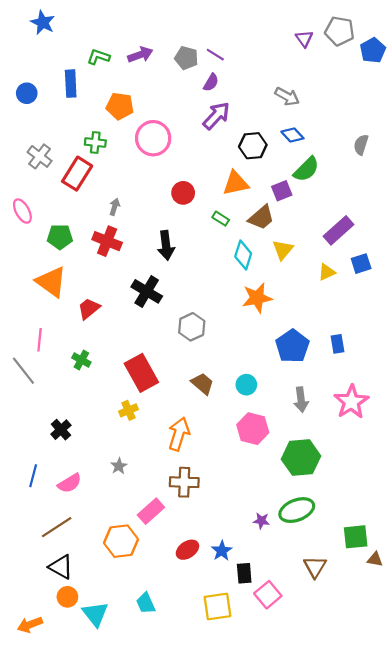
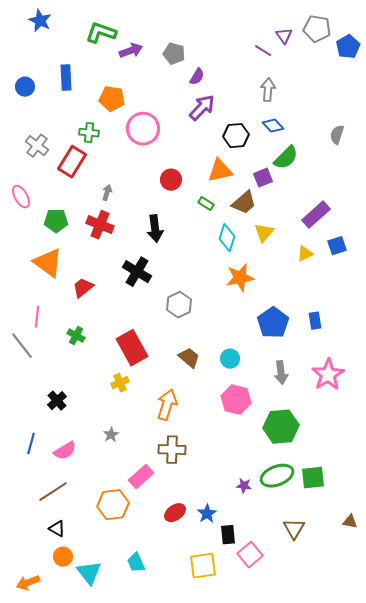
purple line: (215, 55) -> (263, 51), moved
green L-shape: (98, 57) -> (101, 33), moved, size x1.4
gray arrow: (287, 96) -> (268, 90), turned -115
green square: (356, 537) -> (313, 478), moved
black triangle: (61, 567) -> (57, 529), size x0.7

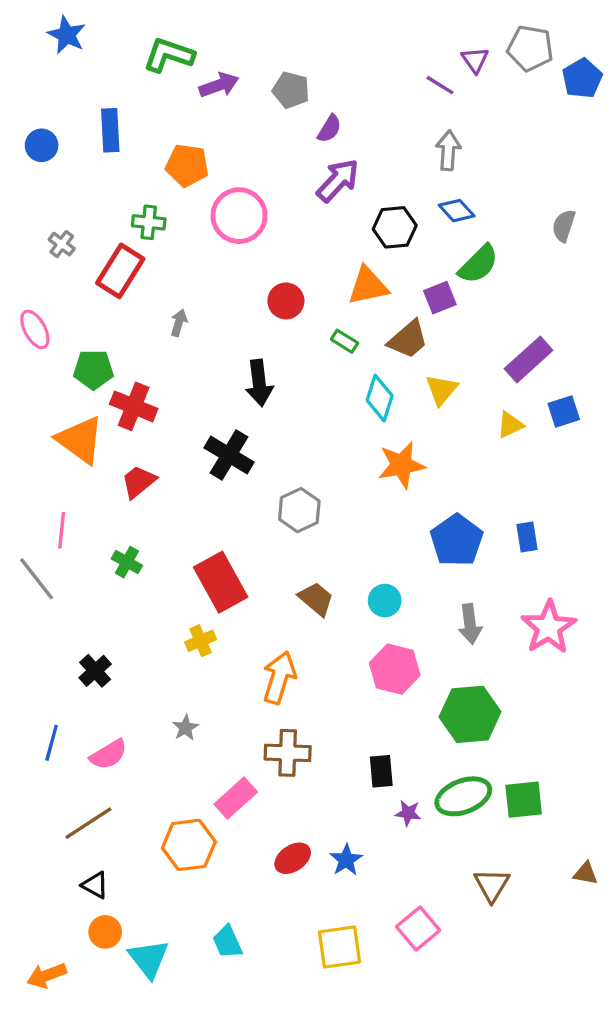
gray cross: (37, 146) -> (62, 244), size x0.7
red cross: (100, 225) -> (134, 406), moved
black rectangle: (228, 535) -> (381, 771), moved

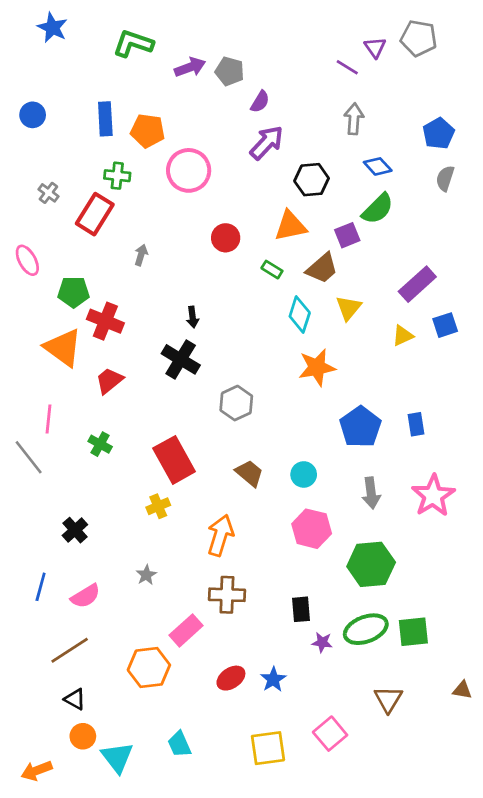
blue pentagon: (582, 78) -> (438, 133), moved
purple arrow: (219, 85) -> (190, 67), moved
blue rectangle: (110, 130) -> (105, 119), moved
blue diamond: (457, 211) -> (378, 166), moved
black arrow: (259, 383) -> (193, 317), moved, size x0.6

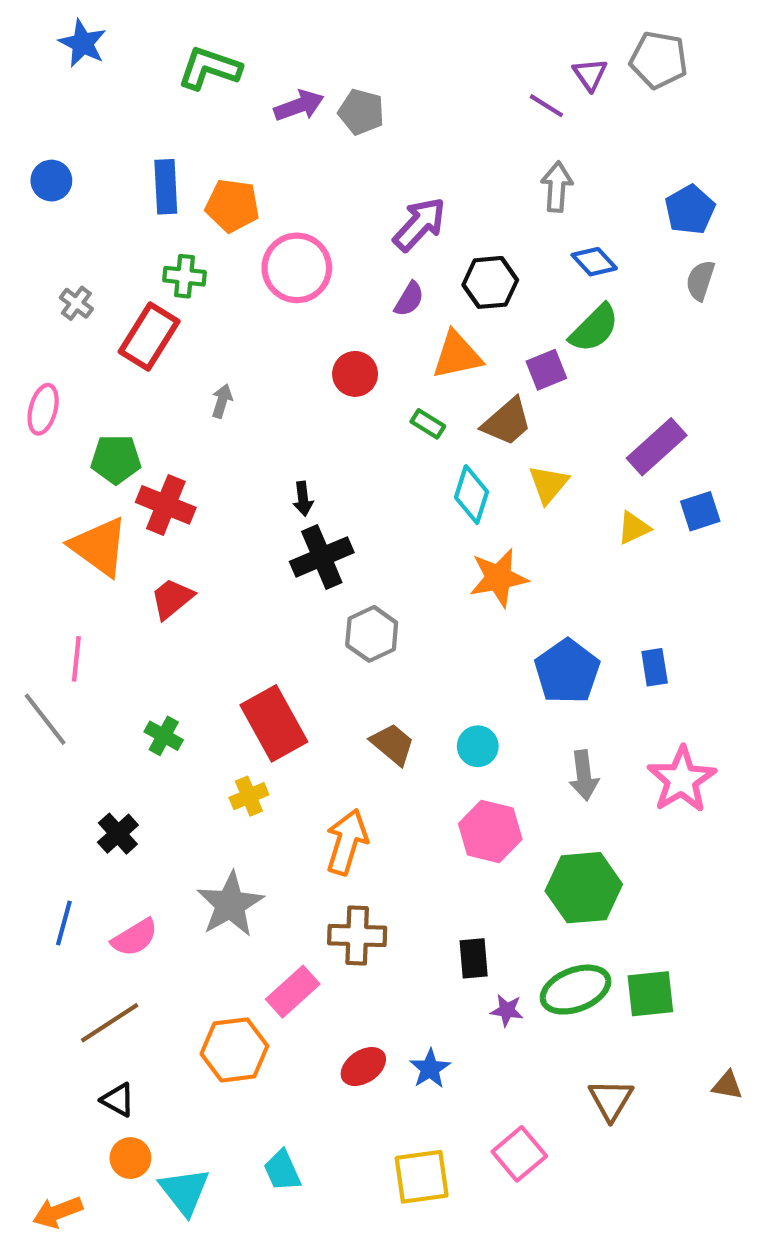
purple semicircle: (260, 102) -> (409, 299), moved
pink ellipse: (27, 260) -> (43, 409), turned 44
black cross: (181, 359) -> (322, 557), moved, turned 36
green cross: (100, 444) -> (164, 736), moved
gray star: (146, 575) -> (230, 904), size x2.0

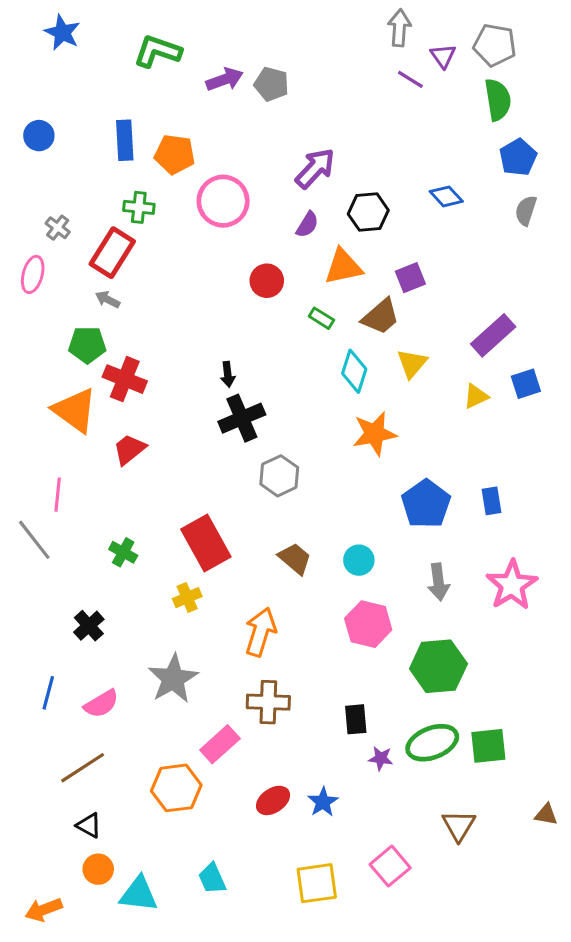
gray arrow: (557, 187) -> (399, 28), moved
green semicircle: (594, 328) -> (498, 100), moved, turned -54
gray arrow: (222, 401) -> (108, 299), moved, turned -80
pink ellipse: (43, 409) -> (33, 274), moved
cyan triangle: (184, 1191) -> (139, 894), turned -45

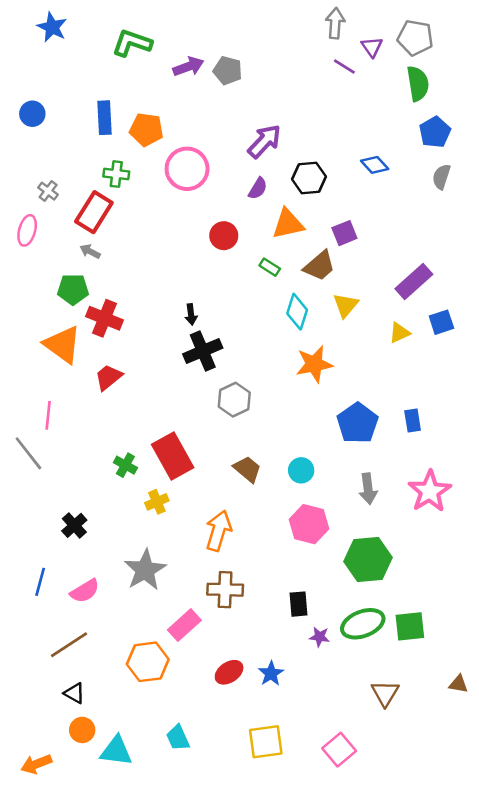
green cross: (123, 552) -> (125, 465), moved
pink square: (390, 866) -> (339, 750), moved

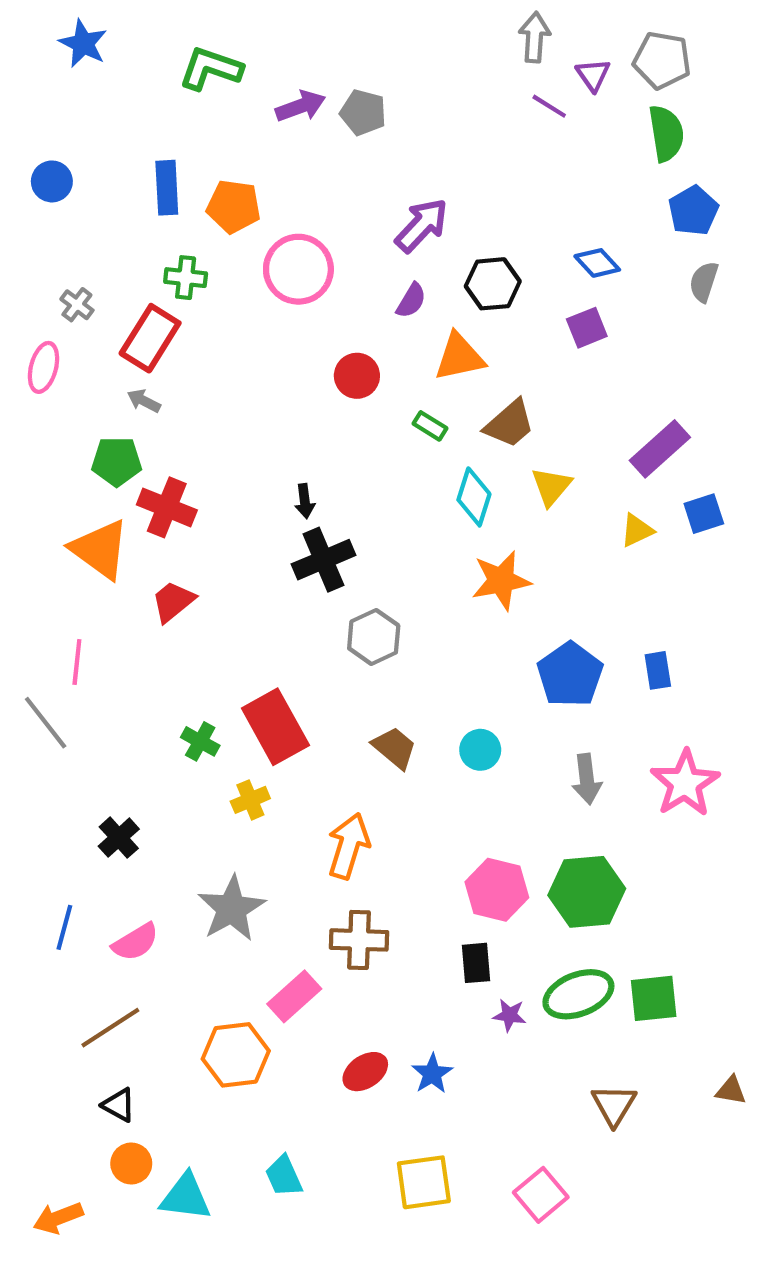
purple square: (344, 233) -> (587, 328), moved
pink hexagon: (309, 524) -> (497, 890), moved

